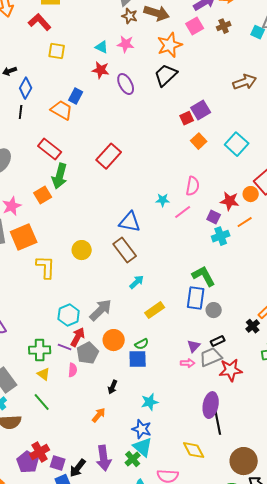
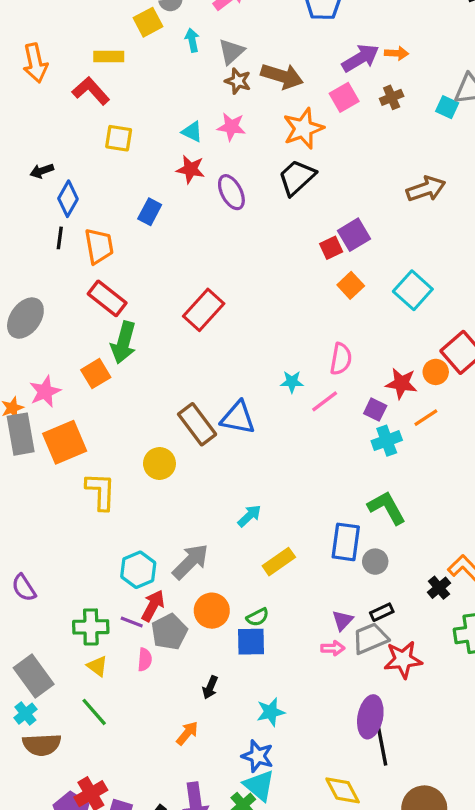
orange trapezoid: (62, 110) -> (99, 246), moved, turned 50
brown rectangle: (125, 250) -> (197, 424), moved
green L-shape: (204, 276) -> (387, 508), moved

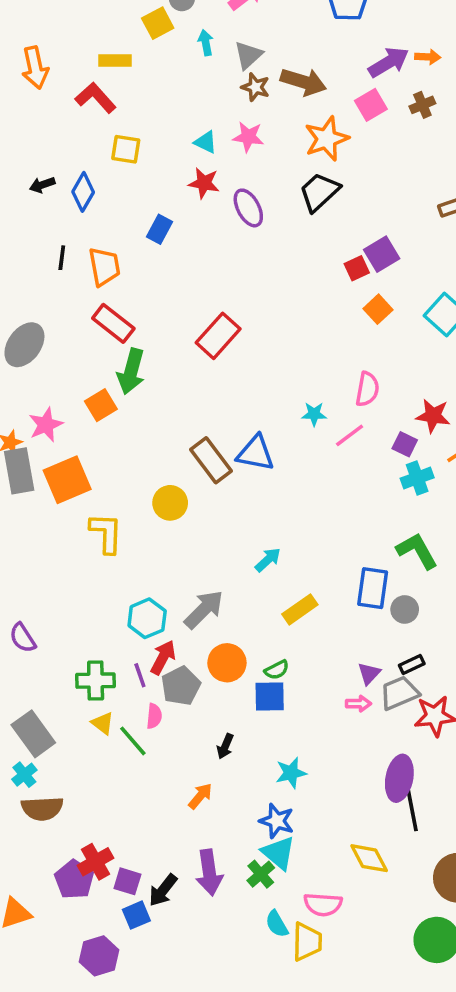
blue diamond: (68, 199) -> (83, 192), moved
purple line: (132, 622) -> (140, 675), turned 50
green line: (94, 712) -> (133, 741), moved

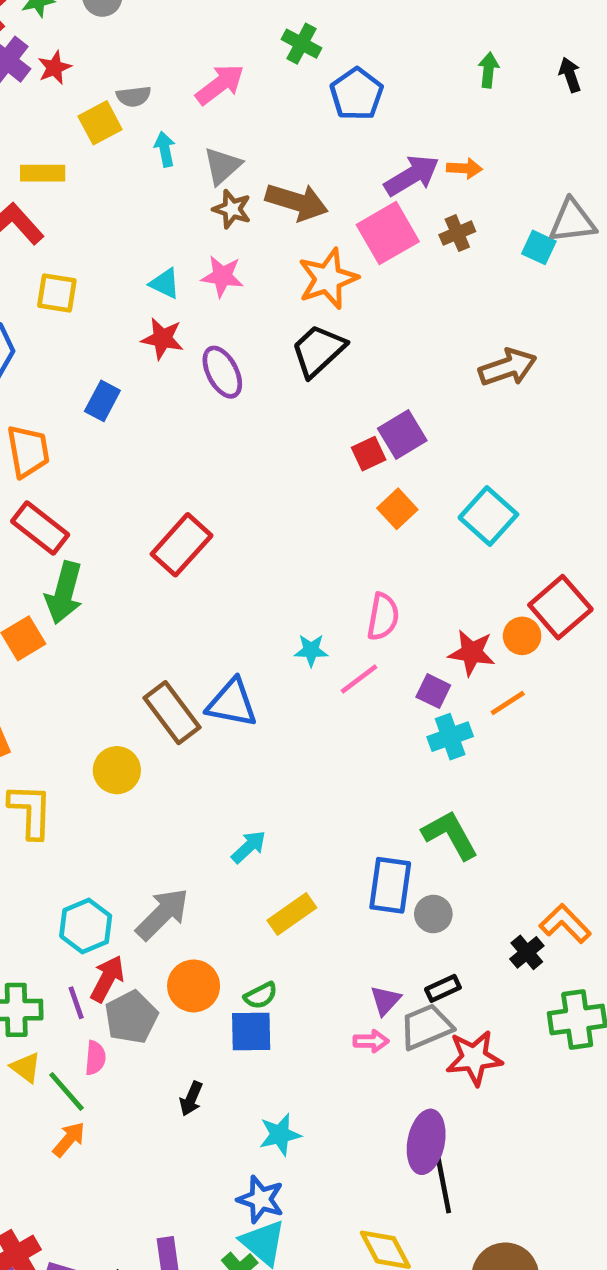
pink square: (371, 105) -> (388, 233), size x1.4
orange arrow: (200, 796) -> (69, 1139), moved

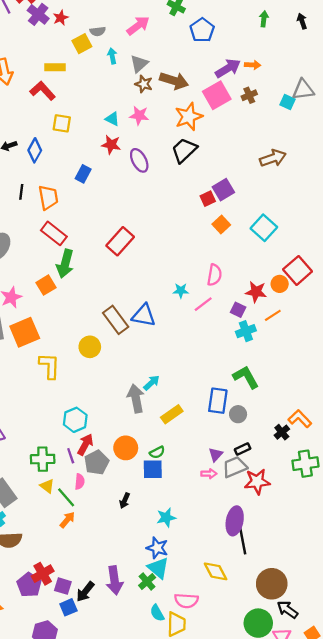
gray arrow: (162, 914) -> (136, 398), moved, turned -56

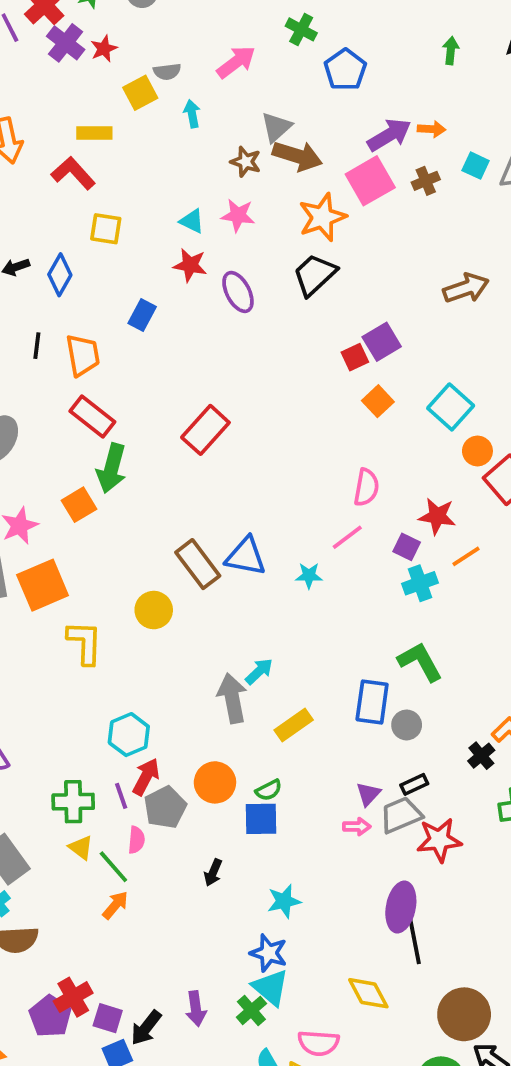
gray triangle: (139, 64) -> (276, 127), moved
cyan square: (287, 102) -> (476, 166), moved
orange circle: (280, 284) -> (477, 451), moved
cyan star: (181, 291) -> (309, 576), moved
purple arrow: (115, 580) -> (196, 1009), size x0.7

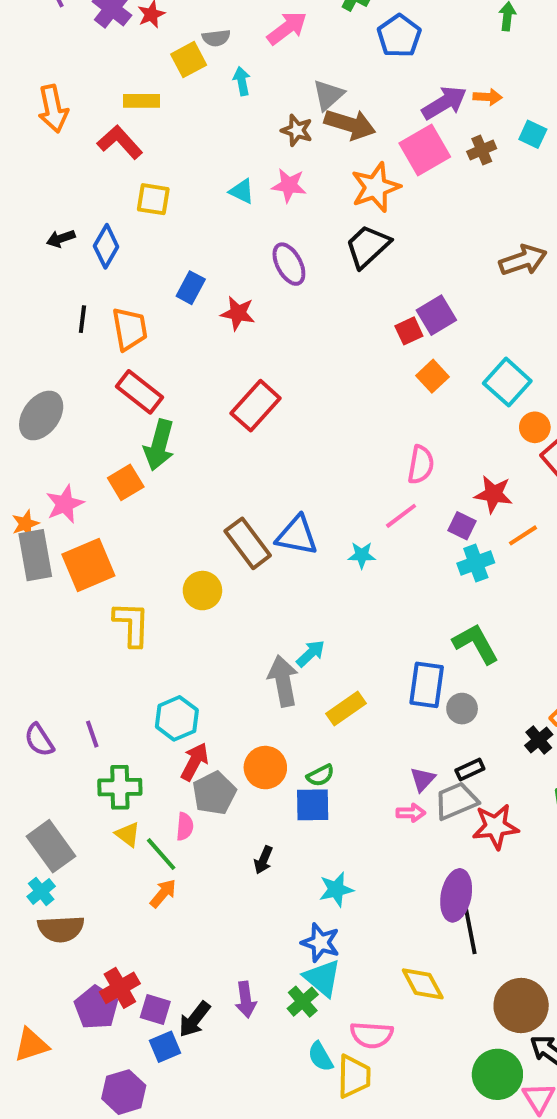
red star: (190, 265) -> (238, 313), moved
purple line: (121, 796) -> (92, 734), moved

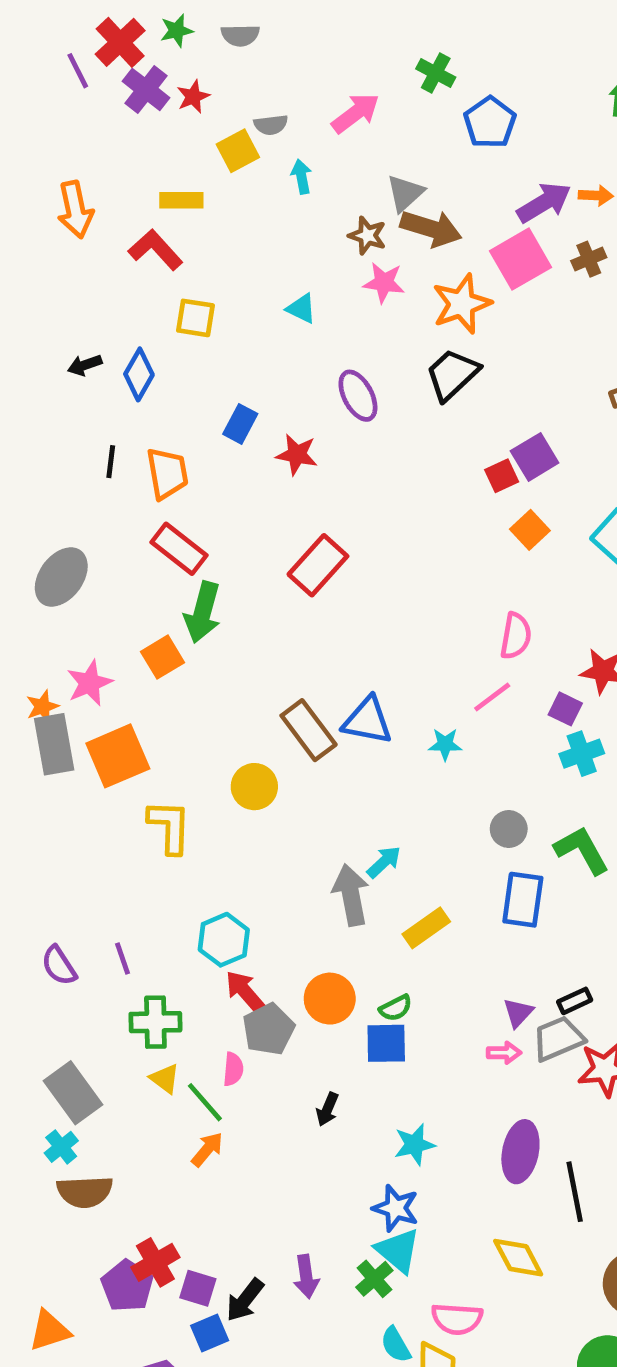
pink star: (289, 185) -> (384, 283), moved
gray circle: (462, 709) -> (509, 829), moved
red arrow: (195, 762) -> (245, 991), turned -69
purple ellipse: (456, 895) -> (520, 1152), moved

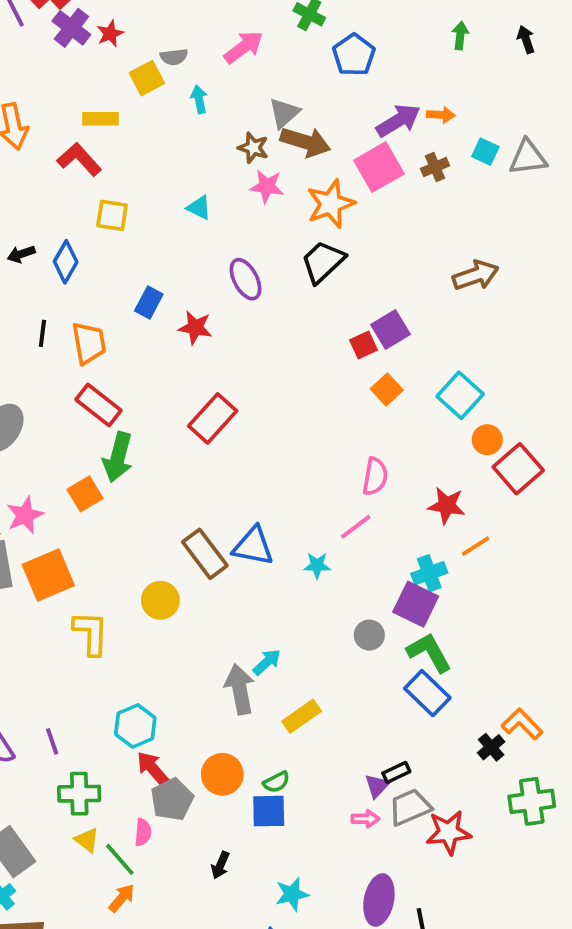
purple square: (565, 709) -> (416, 604), moved, size x1.6
blue rectangle: (523, 900) -> (427, 693), moved, turned -54
black rectangle: (575, 1001) -> (396, 772), moved

